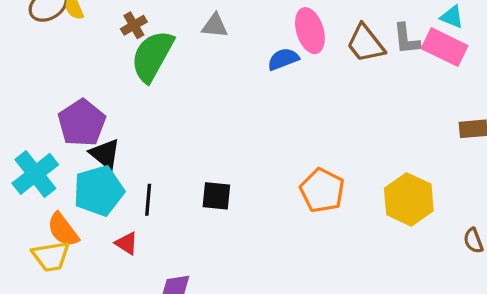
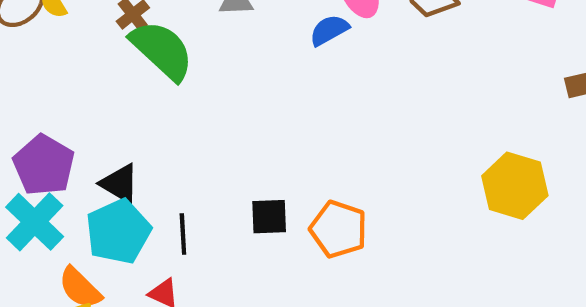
green semicircle: (152, 56) -> (162, 50), turned 112
purple pentagon: (82, 123) -> (44, 165), moved
orange pentagon: (322, 190) -> (339, 229), moved

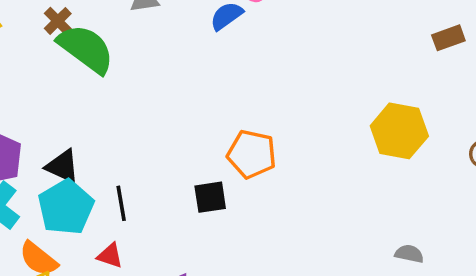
black square: (269, 217) -> (210, 197), moved
orange pentagon: (339, 229) -> (252, 154), moved

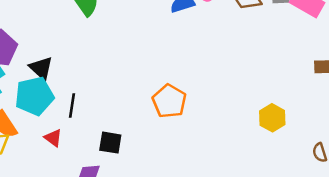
yellow hexagon: (399, 131) -> (272, 118), size x0.7
black square: (210, 197) -> (110, 143), moved

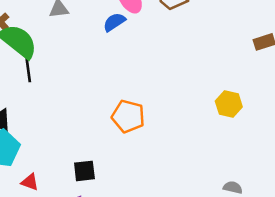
black line: (72, 105) -> (28, 70), moved

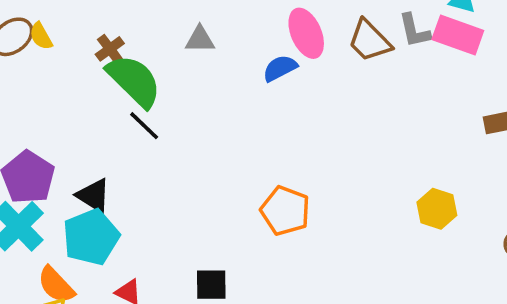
black line: (28, 70) -> (144, 126), turned -45

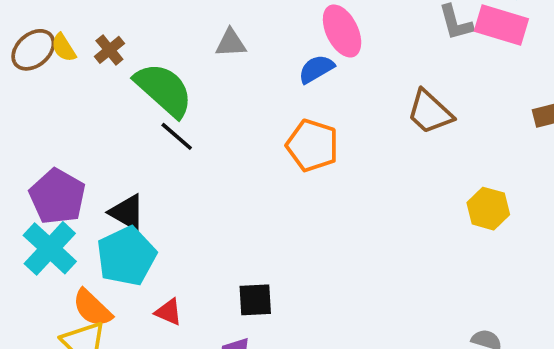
brown trapezoid: (370, 41) -> (430, 112), moved
brown cross: (110, 49) -> (109, 50), moved
orange pentagon: (285, 211) -> (312, 145), moved

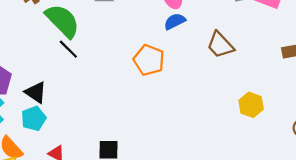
blue semicircle: (316, 69) -> (175, 21), moved
cyan pentagon: (126, 256) -> (34, 118), size x0.7

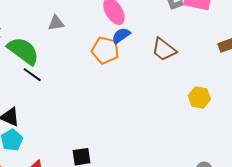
orange pentagon: (149, 60) -> (105, 50), moved

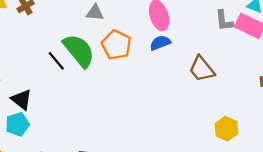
orange pentagon: (105, 50) -> (116, 45), moved
green semicircle: (23, 51) -> (79, 51), moved

